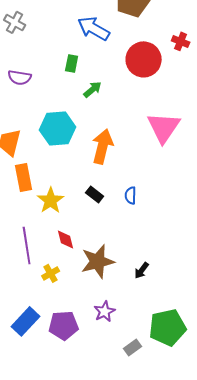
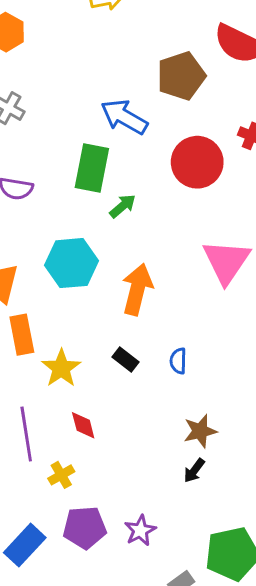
green rectangle: (72, 63) -> (92, 168), size x1.8
brown star: (98, 261) -> (200, 431), moved, size x0.7
purple pentagon: (64, 325) -> (85, 528), moved

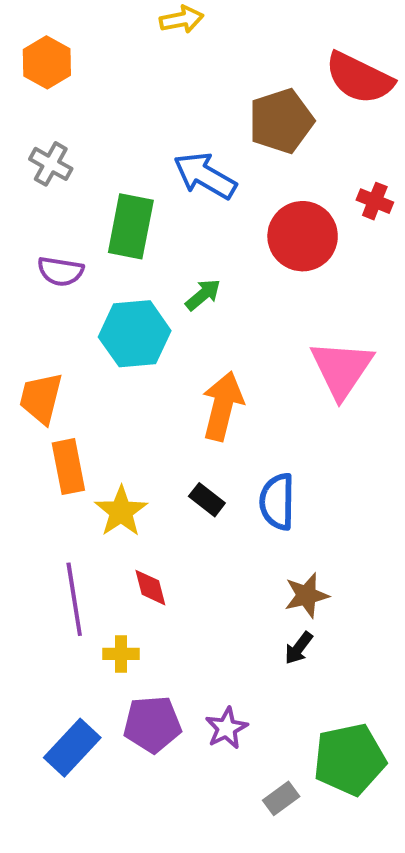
green rectangle: (92, 168) -> (131, 226), moved
cyan hexagon: (72, 263) -> (135, 334), moved
blue semicircle: (178, 361) -> (277, 502), size x1.6
yellow cross: (61, 475) -> (121, 654), turned 30

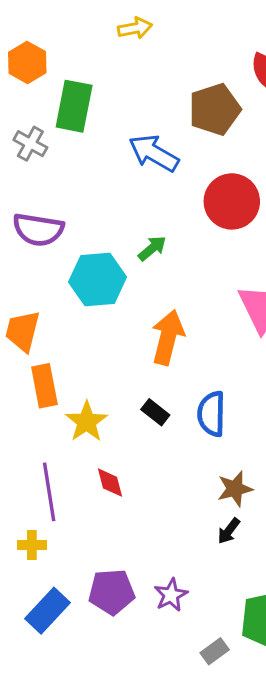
green rectangle: (131, 226) -> (74, 106), moved
purple semicircle: (61, 271) -> (38, 230), size x1.4
yellow cross: (121, 654) -> (32, 545), moved

